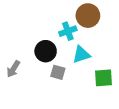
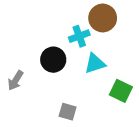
gray square: (58, 72) -> (68, 112), moved
green square: (103, 78) -> (121, 91), turned 30

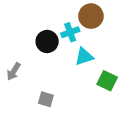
black circle: (53, 60) -> (47, 41), moved
gray square: (68, 112) -> (46, 99), moved

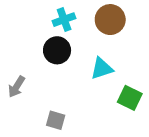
cyan cross: (70, 32) -> (64, 20), moved

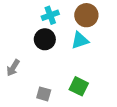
cyan triangle: (102, 68) -> (80, 40), moved
green square: (130, 98) -> (79, 86), moved

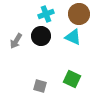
cyan triangle: (80, 40) -> (73, 37), turned 42
gray arrow: (13, 68) -> (16, 41), moved

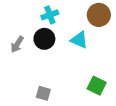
brown circle: (79, 14) -> (99, 15), moved
green square: (72, 79) -> (97, 86), moved

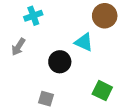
cyan cross: (50, 15) -> (33, 16), moved
black circle: (44, 39) -> (60, 62), moved

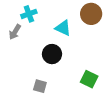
cyan triangle: (84, 42) -> (63, 28), moved
gray arrow: (18, 47) -> (15, 32), moved

